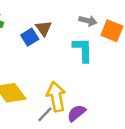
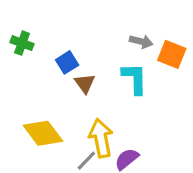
brown triangle: (44, 28) -> (85, 83), moved

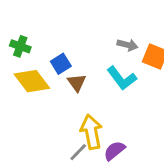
cyan L-shape: (135, 79) -> (122, 78), turned 144
yellow diamond: (43, 133) -> (32, 81), moved

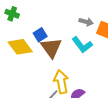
green cross: (20, 46) -> (12, 14), moved
brown triangle: (77, 83) -> (51, 48), size x1.6

